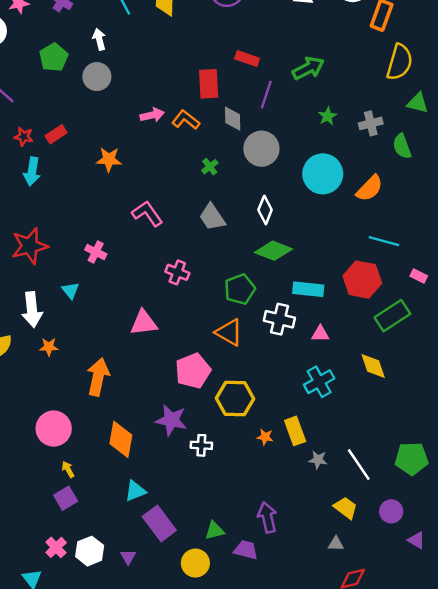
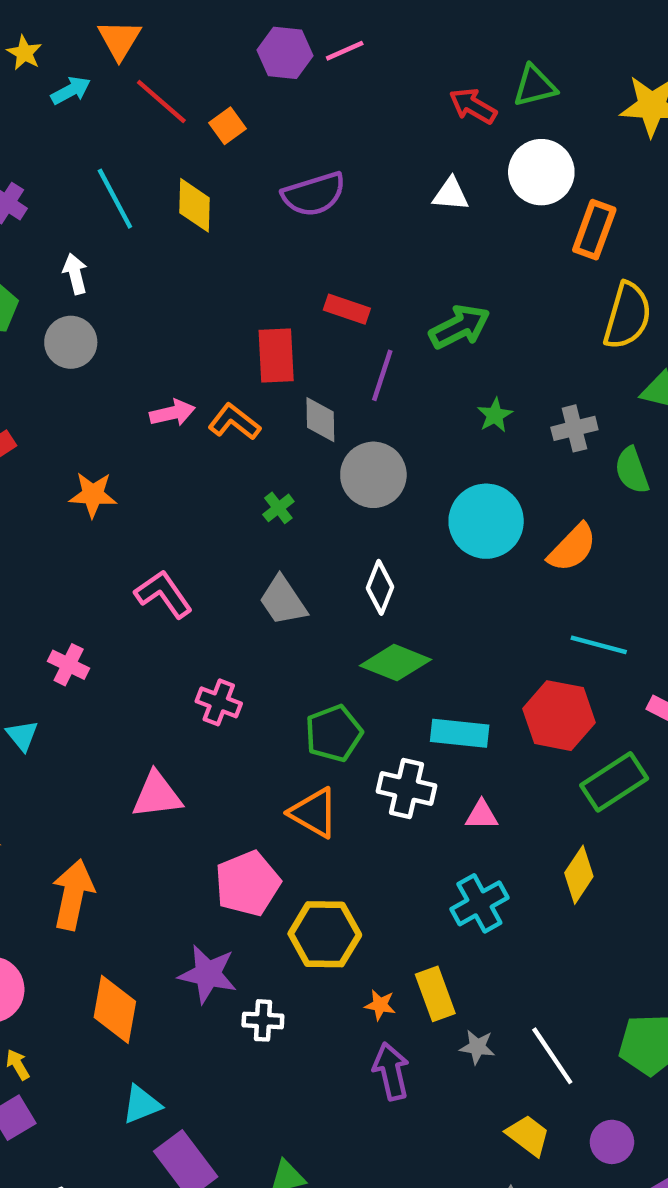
yellow diamond: (373, 366) -> (579, 875), turned 52
purple arrow: (267, 517) -> (391, 1071), moved

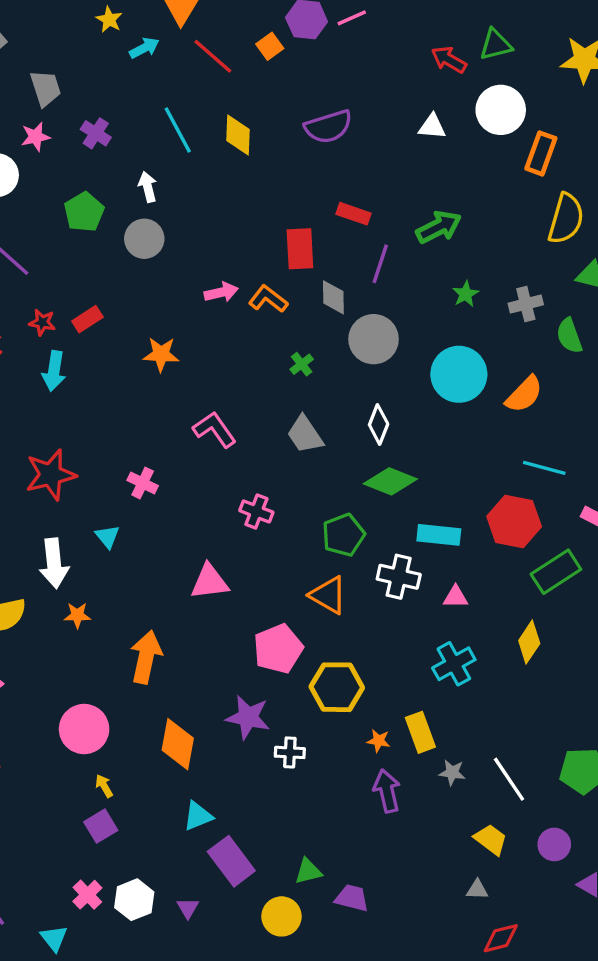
orange square: (228, 126) -> (270, 46), moved

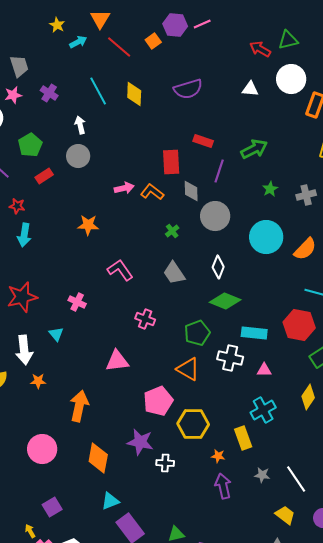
green pentagon: (84, 212) -> (30, 145), moved
red rectangle: (87, 319) -> (44, 176), moved
yellow rectangle: (420, 732) -> (243, 438), moved
yellow arrow: (104, 786) -> (30, 531), moved

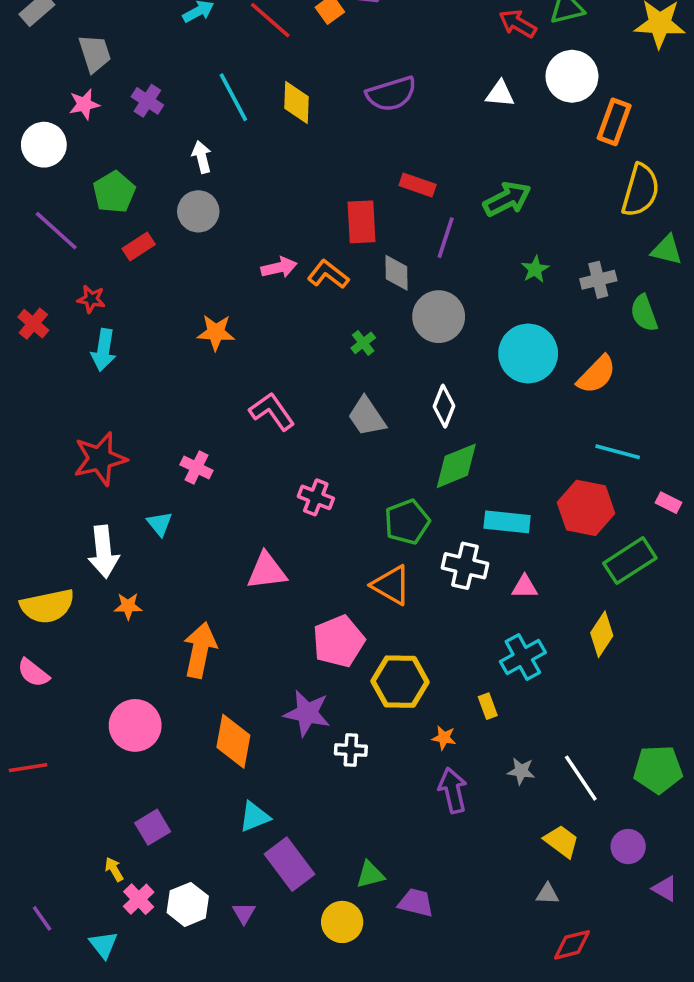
green diamond: (225, 301) -> (456, 466), turned -44
yellow rectangle: (243, 438) -> (488, 706), size x0.6

